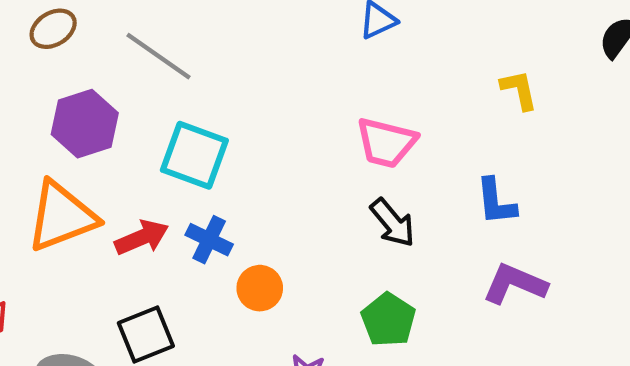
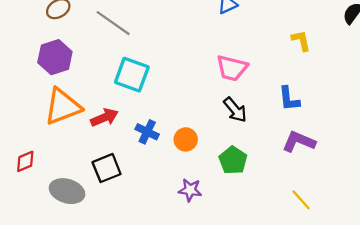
purple hexagon: (85, 124) -> (55, 57), moved
blue cross: (209, 240) -> (147, 132), moved
orange circle: (260, 288) -> (186, 139), moved

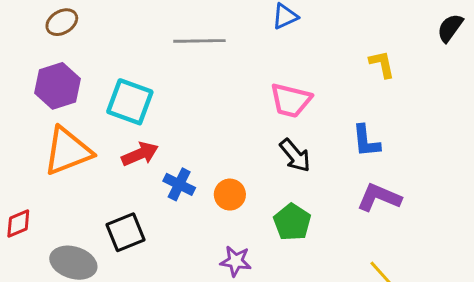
gray line: (113, 23) -> (199, 41), moved, turned -36
cyan square: (132, 75) -> (130, 102), moved
red arrow: (104, 117) -> (140, 154), moved

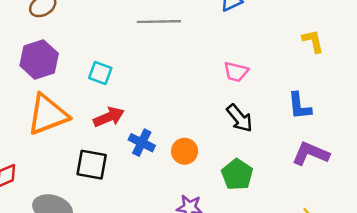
pink trapezoid: (291, 100) -> (236, 72), size x0.7
cyan square: (130, 102) -> (100, 73), size x0.6
black square: (126, 232) -> (92, 165), moved, turned 32

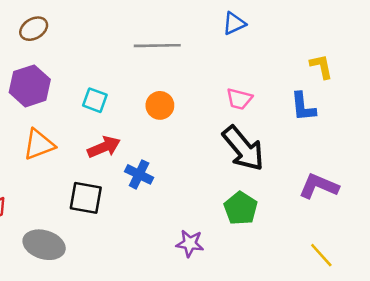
blue L-shape: (300, 106) -> (303, 107), moved
orange triangle: (48, 115) -> (39, 144), size x0.7
black arrow: (240, 118) -> (243, 148), size x1.5
orange circle: (185, 151) -> (160, 105), moved

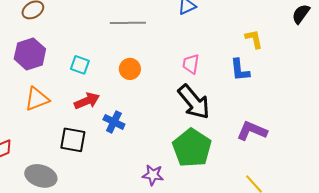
pink trapezoid: (239, 99) -> (191, 64), turned 85
green pentagon: (241, 208) -> (192, 148), size x1.5

